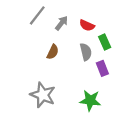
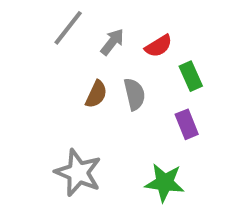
red semicircle: (87, 25) -> (159, 46), turned -56
gray semicircle: (86, 52) -> (134, 94), moved

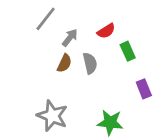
gray arrow: (112, 42) -> (70, 38), moved
purple rectangle: (187, 124) -> (144, 89), moved

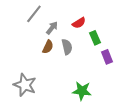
purple rectangle: (144, 89) -> (107, 57), moved
gray star: (52, 116) -> (25, 85), moved

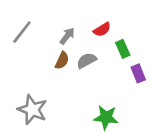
gray line: (34, 14) -> (22, 32), moved
gray semicircle: (67, 47) -> (87, 61), turned -105

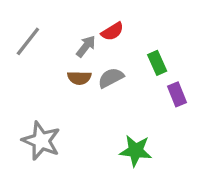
red semicircle: (102, 29) -> (112, 31), moved
brown semicircle: (62, 61) -> (79, 78), turned 66

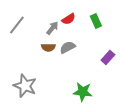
green rectangle: (157, 63) -> (96, 21), moved
purple rectangle: (177, 94) -> (108, 57), turned 64

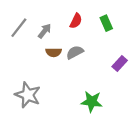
red semicircle: (69, 19) -> (76, 21), turned -32
gray arrow: (52, 28) -> (45, 31), moved

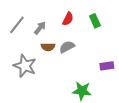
purple rectangle: (120, 64) -> (107, 66), moved, turned 40
gray star: (28, 95) -> (25, 66), moved

